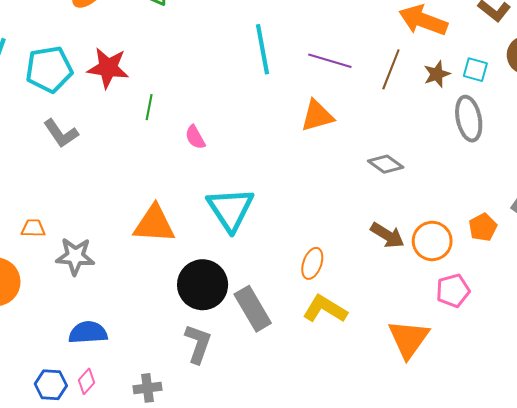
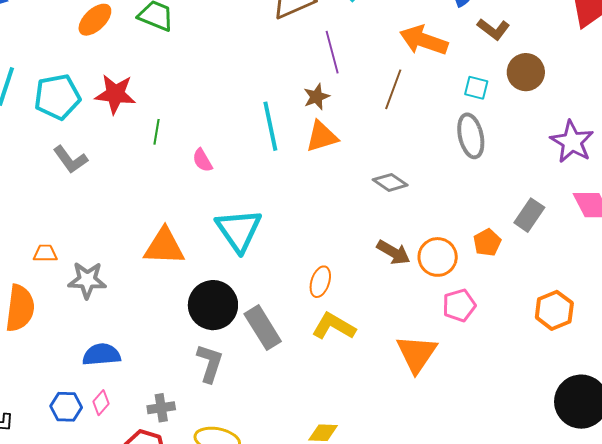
cyan line: (263, 49) -> (270, 126), moved
purple line: (330, 61) -> (332, 52), moved, turned 60
brown star: (437, 74) -> (316, 97), moved

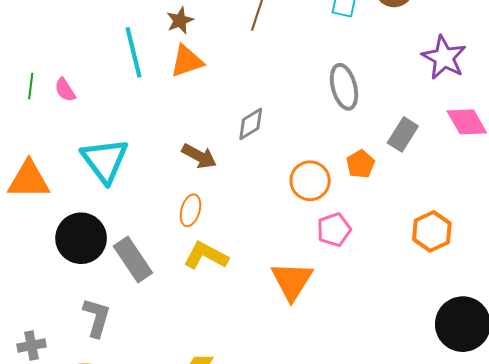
green line: (157, 132) -> (31, 86), moved
gray ellipse: (471, 136) -> (344, 87), moved
gray diamond: (390, 182) -> (251, 124), moved, turned -64
brown arrow: (393, 252) -> (199, 156), moved
gray L-shape: (210, 363) -> (97, 318), moved

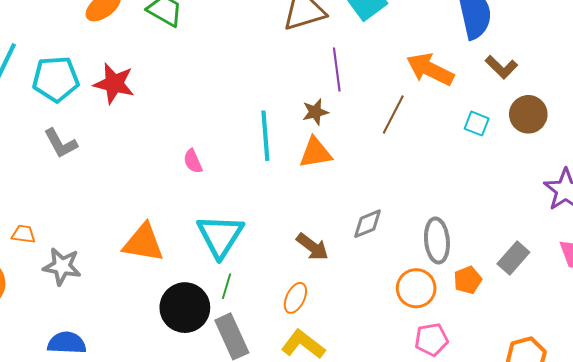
green line: (31, 86) -> (226, 286), moved
gray ellipse: (344, 87) -> (437, 241), moved

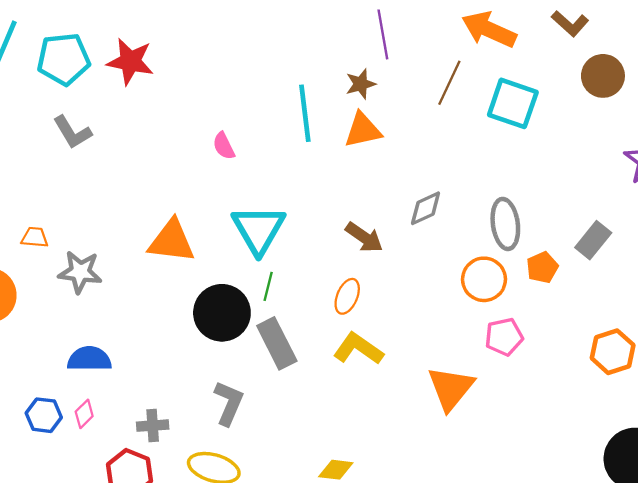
cyan square: (477, 124) -> (513, 103), moved, size x1.8

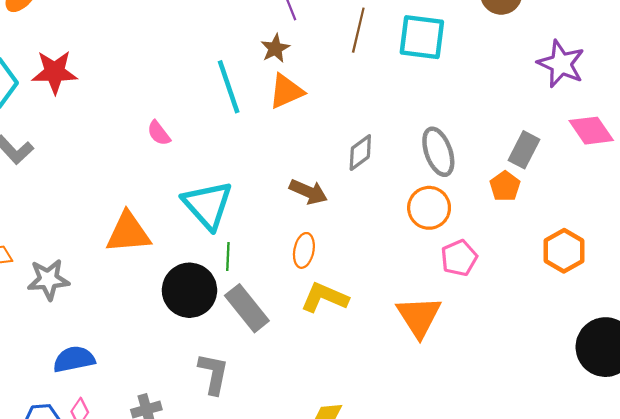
orange pentagon: (542, 267) -> (505, 186), moved

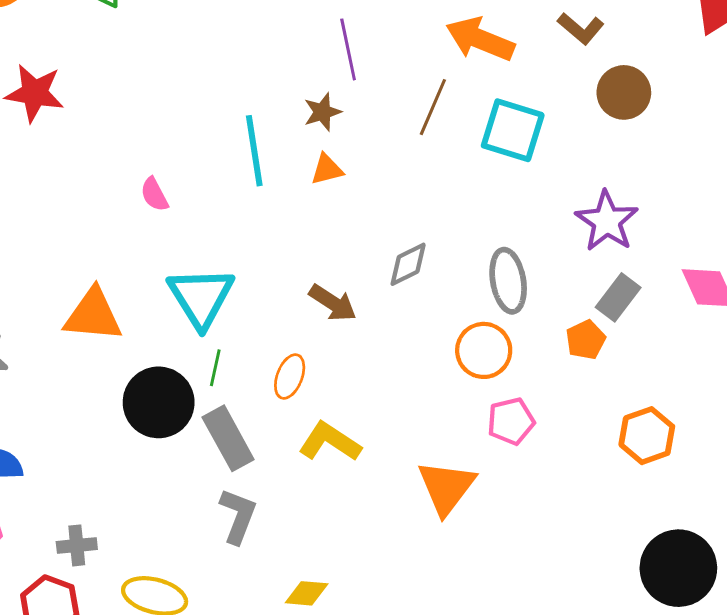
purple star: (561, 64) -> (607, 221), moved
orange triangle: (286, 91) -> (327, 169), size x0.7
orange ellipse: (304, 250) -> (290, 376), moved
gray L-shape: (213, 374) -> (238, 516), moved

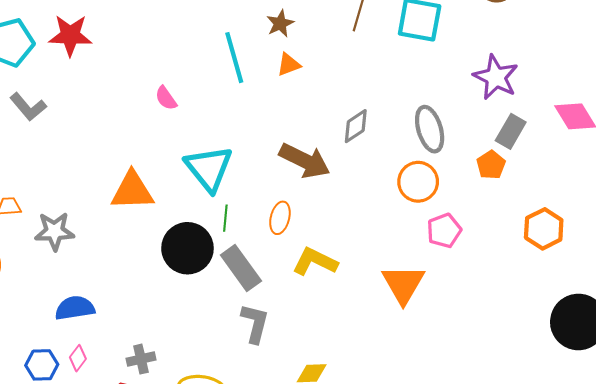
brown arrow: (333, 303) -> (305, 161), size x1.4

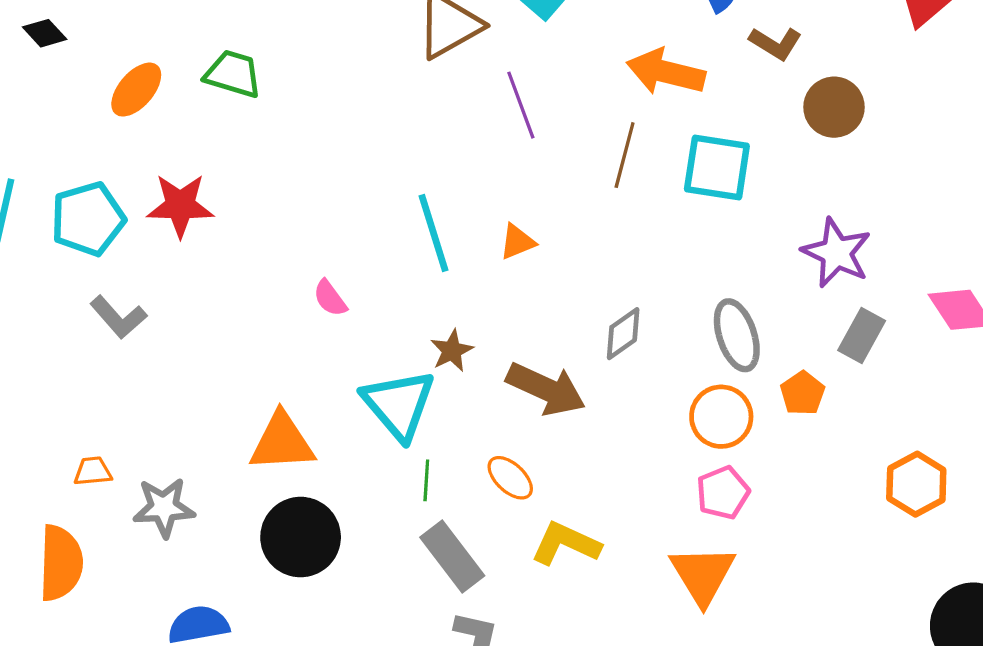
brown star: (280, 23) -> (452, 351), moved
orange pentagon: (491, 165) -> (803, 393), moved
orange ellipse: (280, 218) -> (510, 478), turned -60
pink pentagon: (444, 231) -> (723, 493), moved
black circle: (187, 248) -> (301, 537), moved

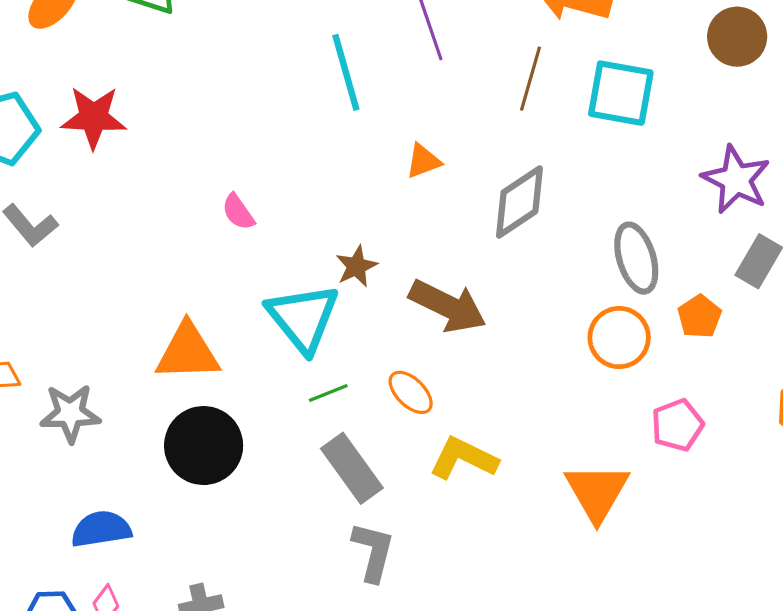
cyan line: (433, 233) -> (346, 72), moved
gray diamond: (623, 334) -> (519, 202), moved, size x1.4
green line: (426, 480) -> (328, 393), turned 63
pink pentagon: (723, 493) -> (677, 425), moved

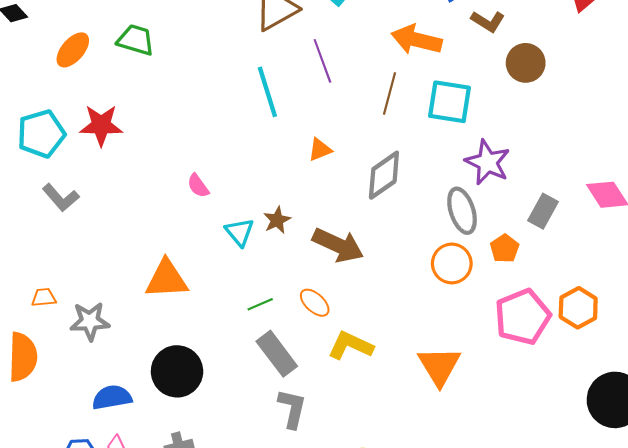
purple star: (736, 180) -> (488, 162), moved
cyan triangle: (303, 318) -> (240, 232), moved, size x0.6
pink pentagon: (677, 425) -> (523, 317), moved, size x1.6
black circle: (204, 446) -> (177, 371), moved

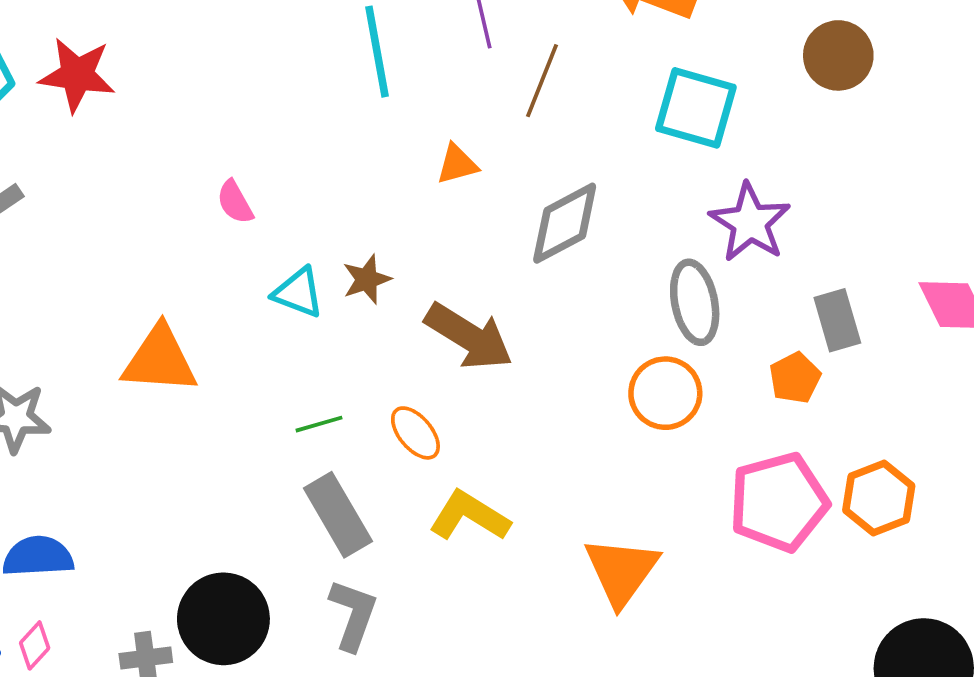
brown line: (390, 94) -> (542, 81), moved
gray rectangle: (543, 211) -> (837, 320), turned -52
cyan triangle: (240, 232) -> (298, 293), turned -36
orange pentagon: (505, 249) -> (795, 378), moved
black circle: (177, 371) -> (223, 619), moved

